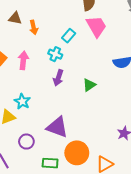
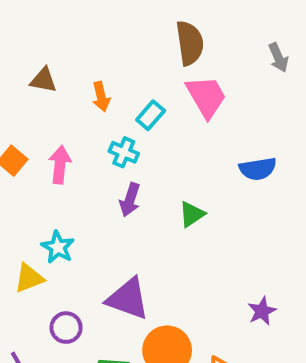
orange arrow: (34, 27) -> (101, 97), moved

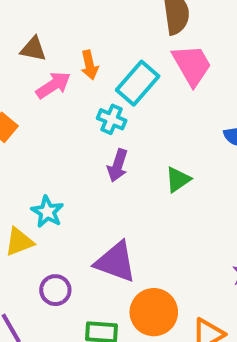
cyan rectangle: (151, 115) -> (138, 83), size x1.5
pink arrow: (60, 165) -> (53, 85), moved, turned 51

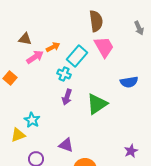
orange arrow: (89, 65) -> (53, 47), turned -104
green triangle: (178, 180) -> (97, 104), size x1.6
purple triangle: (116, 262) -> (66, 145), size x0.7

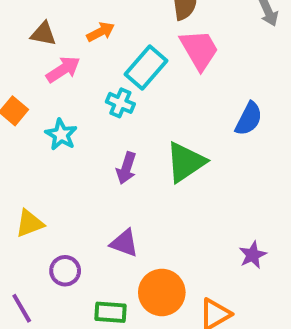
orange arrow: (53, 47) -> (101, 32), moved
blue semicircle: (129, 82) -> (249, 119), turned -54
purple arrow: (67, 97) -> (126, 168), moved
cyan star: (32, 120) -> (61, 135), moved

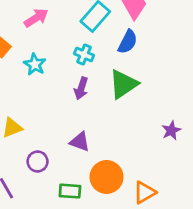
cyan cross: (120, 103) -> (84, 54), moved
blue semicircle: (249, 119) -> (128, 42), moved
purple star: (253, 255) -> (171, 131), moved

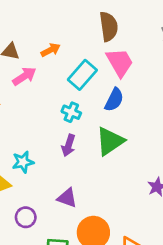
cyan star: (35, 64) -> (23, 162), moved, turned 30

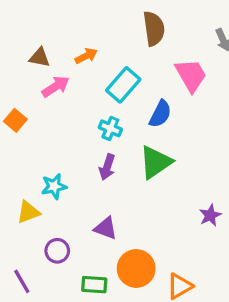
pink trapezoid: (120, 62) -> (191, 75), moved

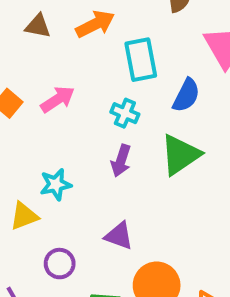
orange arrow: (86, 56) -> (95, 24), size x1.4
cyan rectangle: (123, 85) -> (141, 60), turned -52
pink arrow: (56, 87) -> (58, 99), moved

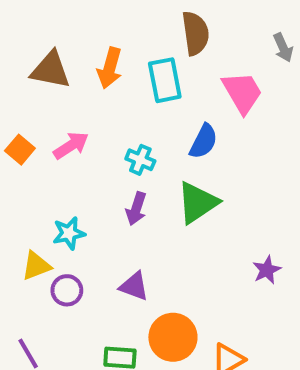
orange arrow: (95, 24) -> (110, 68), turned 132
brown triangle: (38, 26) -> (51, 70), size x1.5
cyan rectangle: (141, 60) -> (165, 80), moved
purple circle: (60, 264) -> (67, 290), moved

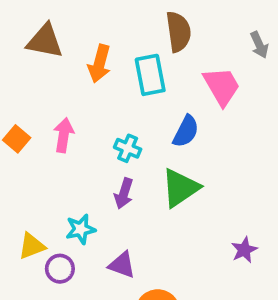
brown triangle: (51, 70) -> (45, 41), moved
pink arrow: (71, 145) -> (64, 135), turned -48
cyan star: (69, 233) -> (81, 229), moved

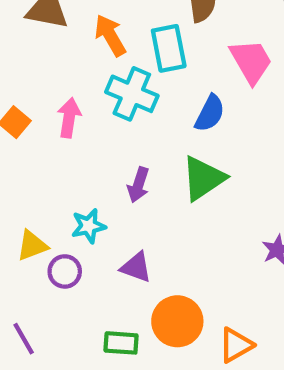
orange arrow: (99, 64) -> (110, 35), turned 135
cyan cross: (128, 148) -> (132, 94), moved, size x1.6

